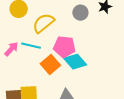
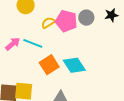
yellow semicircle: (43, 23) -> (48, 23), size x0.6
pink pentagon: (64, 47) -> (66, 21), moved

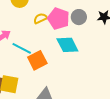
cyan line: (33, 43) -> (22, 48), moved
cyan diamond: (74, 65) -> (67, 45), moved

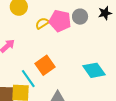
cyan diamond: (67, 45) -> (94, 70), moved
cyan line: (22, 48) -> (28, 79), moved, turned 36

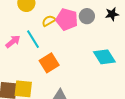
cyan diamond: (94, 70) -> (104, 57), moved
cyan line: (28, 79) -> (33, 39), moved

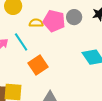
yellow semicircle: (49, 21) -> (36, 23), turned 32

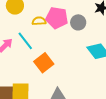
gray circle: (74, 17) -> (78, 22), moved

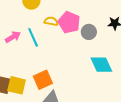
orange square: (44, 63) -> (43, 80), moved

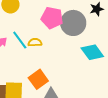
yellow semicircle: (51, 21) -> (35, 42), moved
gray circle: (89, 32) -> (73, 23), size x1.6

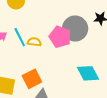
pink pentagon: (52, 18) -> (60, 37), moved
cyan diamond: (92, 52) -> (88, 73), moved

